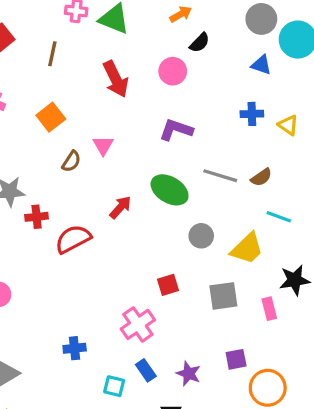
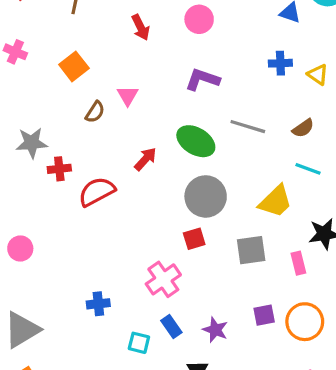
red arrow: (116, 79) -> (141, 27), size x0.7
brown semicircle: (261, 177) -> (303, 128), moved
gray circle: (201, 236) -> (206, 196), moved, size x1.6
orange circle: (268, 388) -> (305, 322), moved

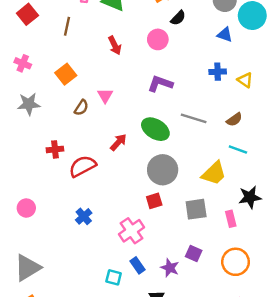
gray star: (32, 143) -> (29, 104), moved
blue cross: (98, 304) -> (84, 216), moved, turned -35
purple square: (264, 315) -> (194, 253), moved, turned 35

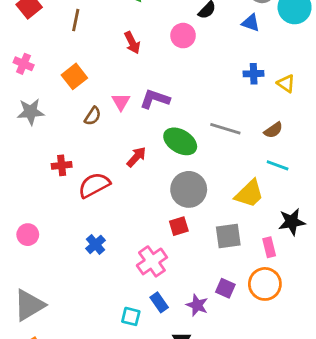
blue triangle: (225, 35) -> (251, 23), moved
purple L-shape: (160, 84) -> (155, 99), moved
orange circle: (236, 262) -> (265, 284), moved

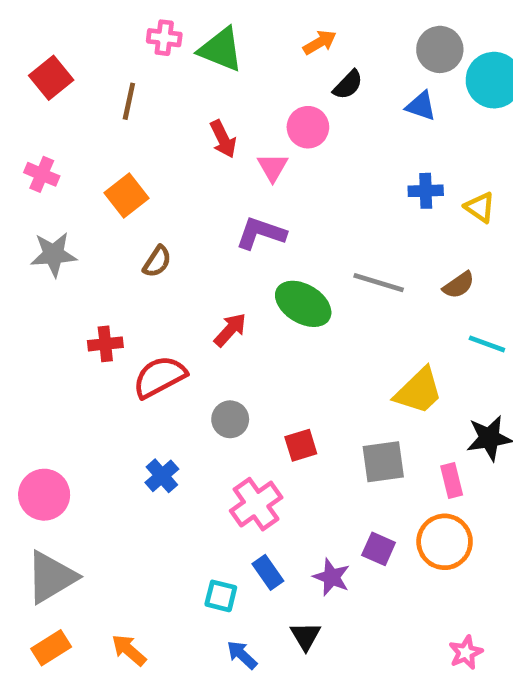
pink triangle: (121, 102) -> (273, 167), moved
cyan line: (278, 165) -> (487, 344), moved
gray circle: (189, 189) -> (230, 419), moved, size x0.6
pink circle: (28, 235) -> (44, 495), moved, size x1.4

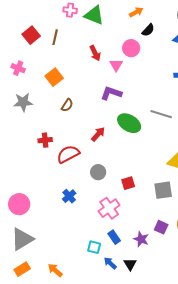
red square: (51, 78) -> (31, 35), moved
blue arrow: (242, 655) -> (110, 263), moved

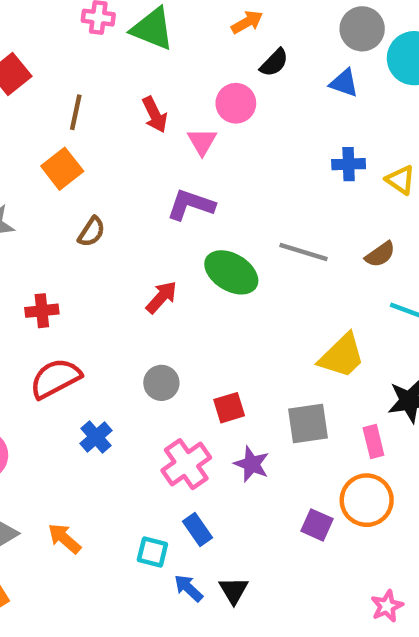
brown line: (55, 37) -> (76, 112), moved
red semicircle: (68, 154) -> (55, 378), moved
purple square: (161, 227) -> (317, 525), moved
purple star: (141, 239) -> (252, 464), moved
orange arrow: (55, 270) -> (64, 538), moved

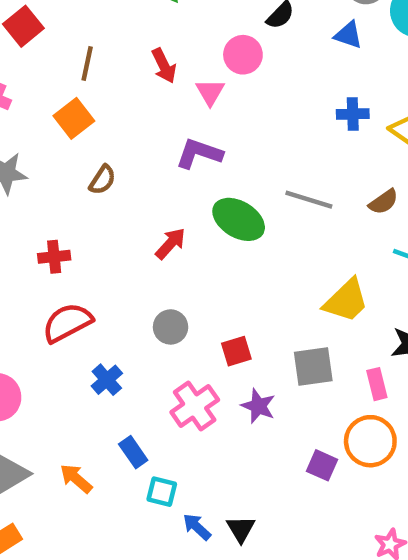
blue rectangle: (198, 529) -> (133, 452), moved

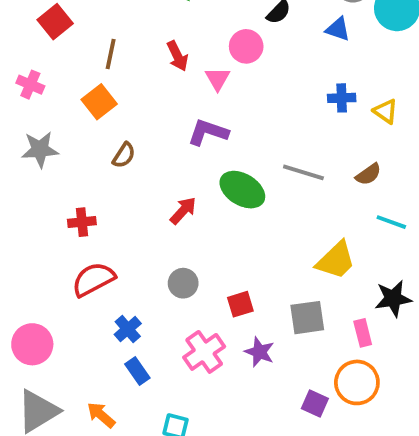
blue rectangle: (133, 452) -> (137, 371), moved

